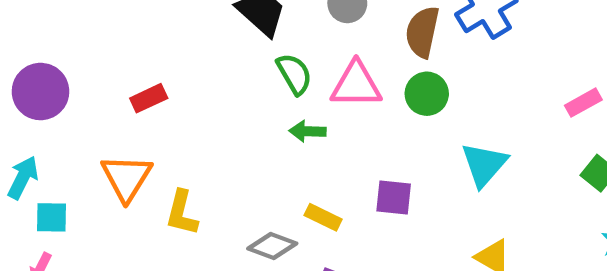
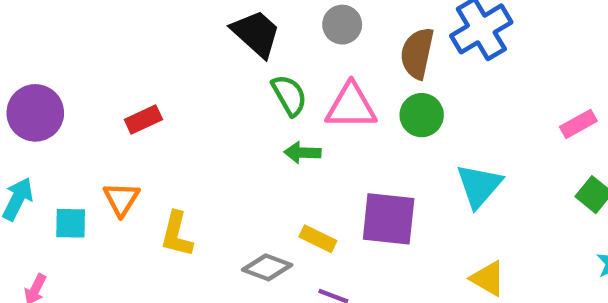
orange triangle: (127, 178) -> (121, 199), size x0.7
purple square: (394, 197) -> (389, 219), size x1.5
cyan square: (52, 217) -> (71, 223), moved

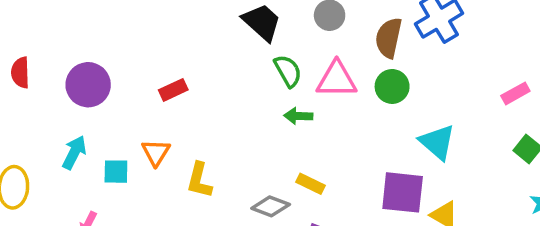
cyan triangle: (479, 186) -> (437, 142), turned -30
purple square: (389, 219) -> (403, 192), moved

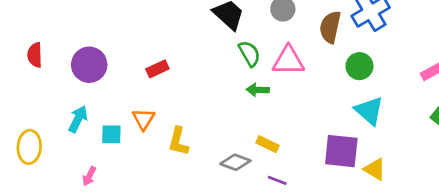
green circle: (392, 86) -> (359, 66), moved

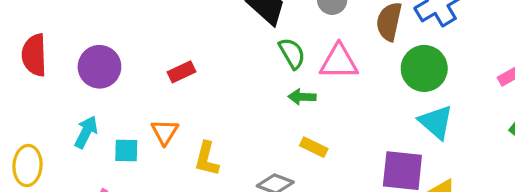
red semicircle: (35, 55) -> (34, 55), size x1.4
green circle: (359, 66) -> (424, 68), size x1.4
yellow rectangle: (267, 144) -> (314, 147), moved

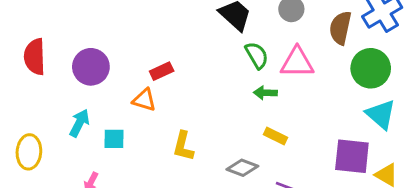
orange triangle: (165, 132) -> (144, 100), moved, turned -45

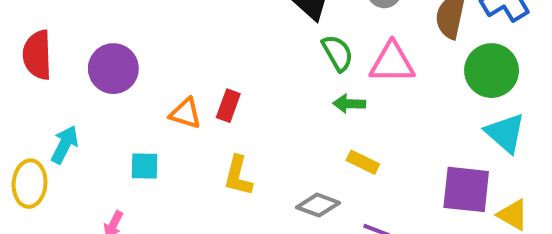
red rectangle: (162, 71) -> (228, 106), moved, turned -45
cyan arrow: (79, 123) -> (65, 145), moved

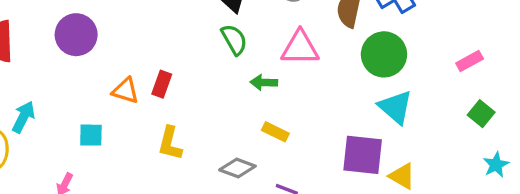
green semicircle: (338, 53) -> (234, 40), moved
purple circle: (113, 69) -> (76, 35), moved

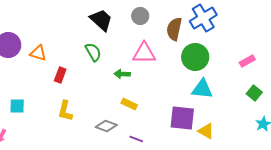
green semicircle: (234, 40) -> (93, 52), moved
orange triangle: (126, 91) -> (38, 53), moved
cyan triangle: (395, 107) -> (202, 89), turned -35

